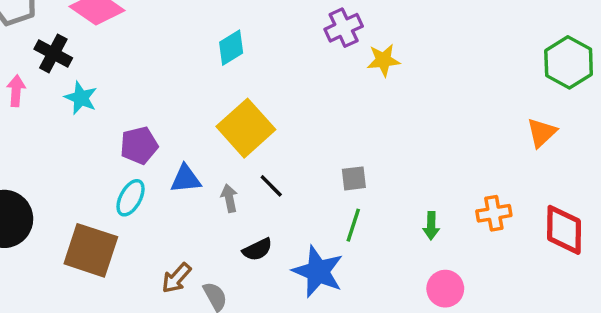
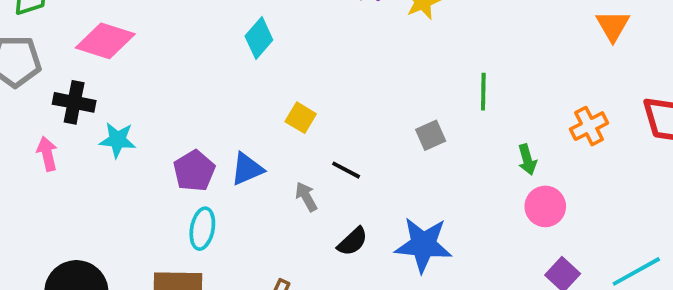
yellow square: (246, 128) -> (301, 118), size x0.5
blue triangle: (186, 179) -> (247, 169), moved
green line: (353, 225) -> (483, 92), moved
pink circle: (445, 289) -> (545, 206), moved

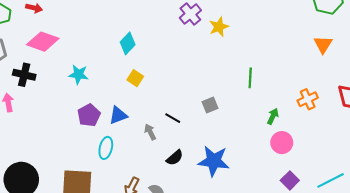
yellow square: (301, 118) -> (135, 78), moved
gray square: (431, 135) -> (210, 105), moved
cyan star: (117, 140) -> (78, 74), moved
green arrow: (527, 160) -> (273, 116), turned -140
cyan ellipse: (202, 229) -> (106, 148), moved

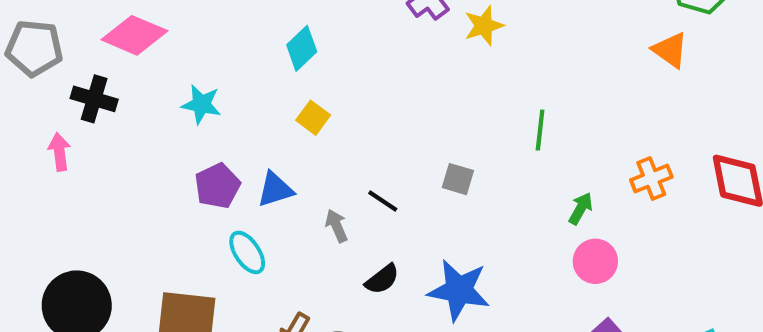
orange triangle: (323, 44) -> (670, 50), moved, turned -30
gray square: (210, 105) -> (458, 179), turned 35
cyan ellipse: (106, 148) -> (247, 252), turned -50

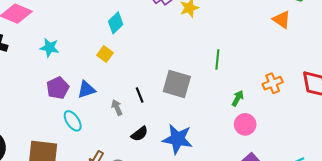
cyan diamond: (302, 48) -> (116, 23), moved
gray square: (458, 179) -> (177, 84), size x1.8
black line: (383, 201) -> (140, 95), turned 35

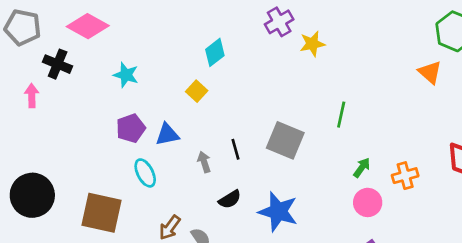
orange cross: (273, 83) -> (405, 176), moved

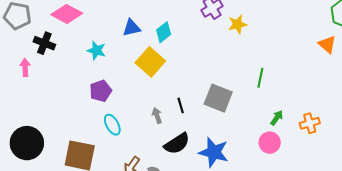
yellow square: (197, 91) -> (150, 62), size x1.8
blue triangle: (167, 134) -> (132, 28), moved
black semicircle: (230, 199) -> (177, 144), size x1.5
pink circle: (368, 202) -> (270, 143), moved

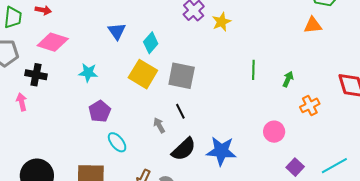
blue triangle: (132, 28) -> (117, 31), moved, turned -42
orange triangle: (327, 44) -> (313, 25), turned -36
gray square: (218, 98) -> (182, 76), moved
green arrow: (277, 118) -> (288, 79), moved

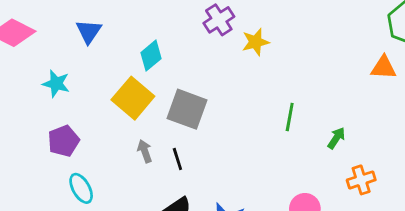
blue triangle: (117, 31) -> (89, 31), moved
gray arrow: (159, 125) -> (145, 151), moved

